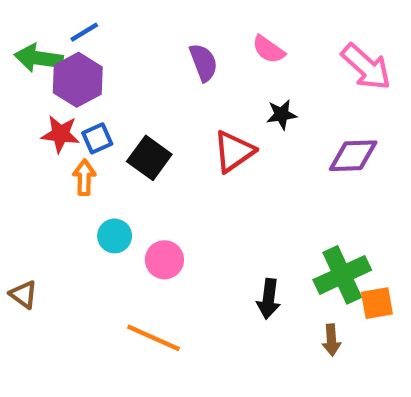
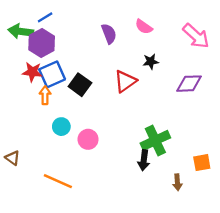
blue square: (97, 138) -> (52, 74), size x1.6
green cross: (342, 275) -> (155, 140), moved
orange line: (154, 338) -> (58, 181), moved

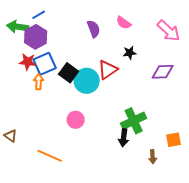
cyan circle: (61, 127) -> (87, 81), moved, size x1.6

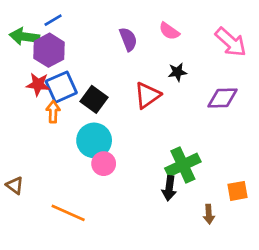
cyan circle: (87, 81) -> (94, 140), moved

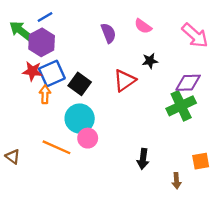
green arrow: (24, 37) -> (21, 31), turned 30
green cross: (183, 165) -> (181, 106), moved
orange line: (68, 213) -> (57, 147), moved

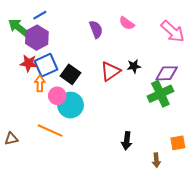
black star: (150, 61) -> (134, 66), moved
pink circle: (88, 138) -> (57, 96), moved
brown triangle: (13, 157) -> (11, 139), turned -48

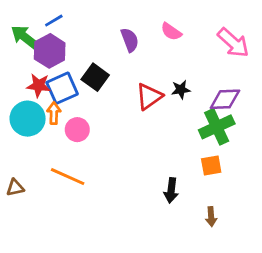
black square: (71, 74) -> (95, 77), moved
cyan circle: (71, 105) -> (28, 119), moved
orange square: (178, 143) -> (211, 166), moved

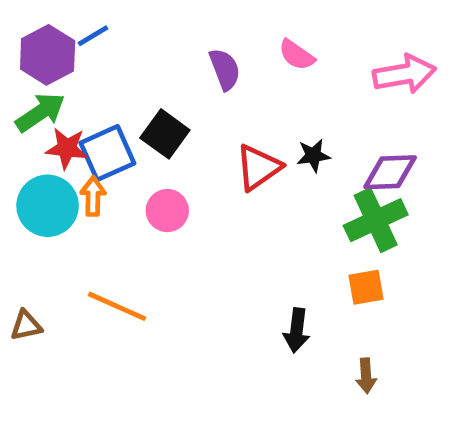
green arrow: (25, 37) -> (40, 112), moved, turned 108
pink arrow: (233, 43) -> (404, 74), turned -52
purple hexagon: (50, 51) -> (48, 55), moved
pink circle: (77, 130) -> (167, 211), moved

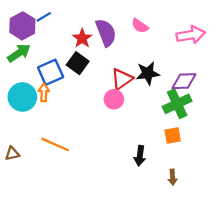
purple semicircle: (225, 69) -> (106, 33), size x1.4
red star: (67, 148) -> (82, 38), moved, turned 30
black star: (313, 155) -> (148, 73), size x1.5
pink circle: (167, 211) -> (114, 99), moved

